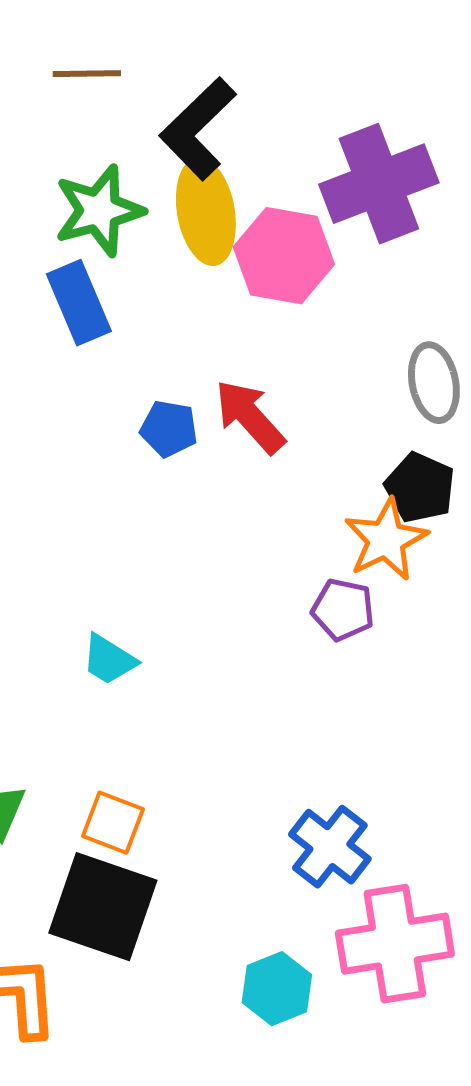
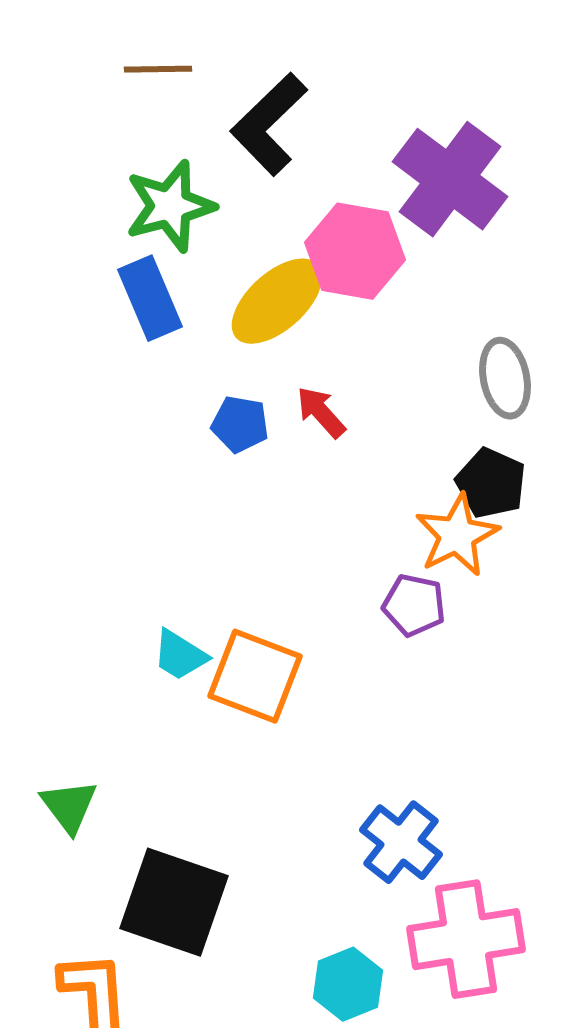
purple cross: (379, 184) -> (450, 179), turned -32
yellow ellipse: (206, 212) -> (277, 301), moved, turned 58
red arrow: (250, 417) -> (321, 412), size x0.7
orange square: (113, 823) -> (255, 676), moved, size x1.5

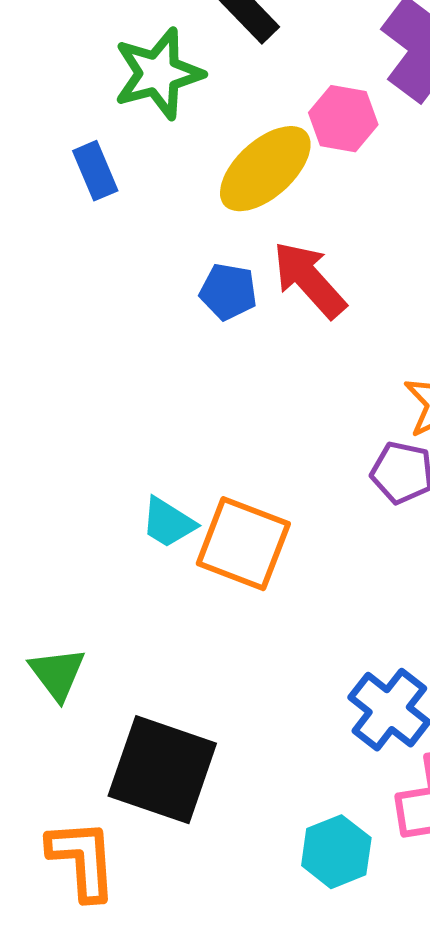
pink hexagon: (355, 251) -> (343, 119), size x0.7
blue rectangle: (150, 298) -> (95, 171), moved, size x0.7
red arrow: (321, 412) -> (309, 280), size x1.5

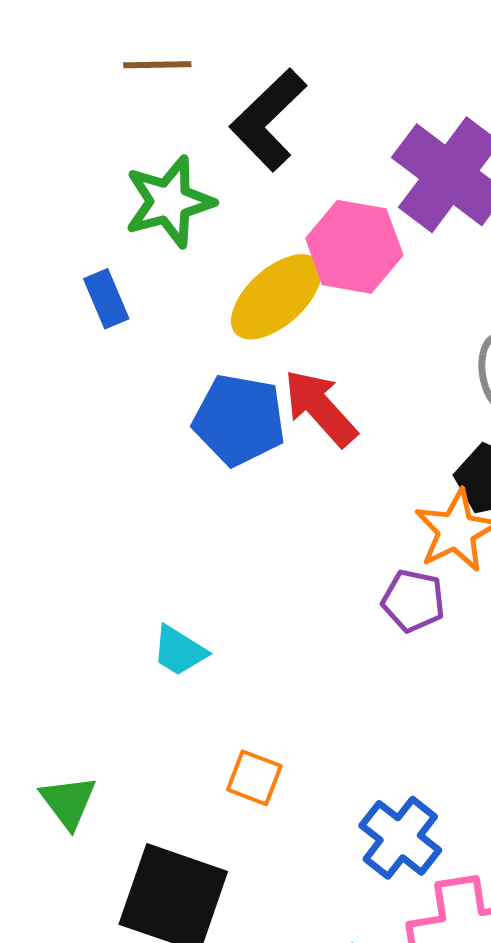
pink hexagon: (343, 119) -> (354, 247), size x1.4
blue pentagon: (228, 292) -> (239, 420), size x1.6
orange square: (243, 544) -> (254, 778), moved, size x0.6

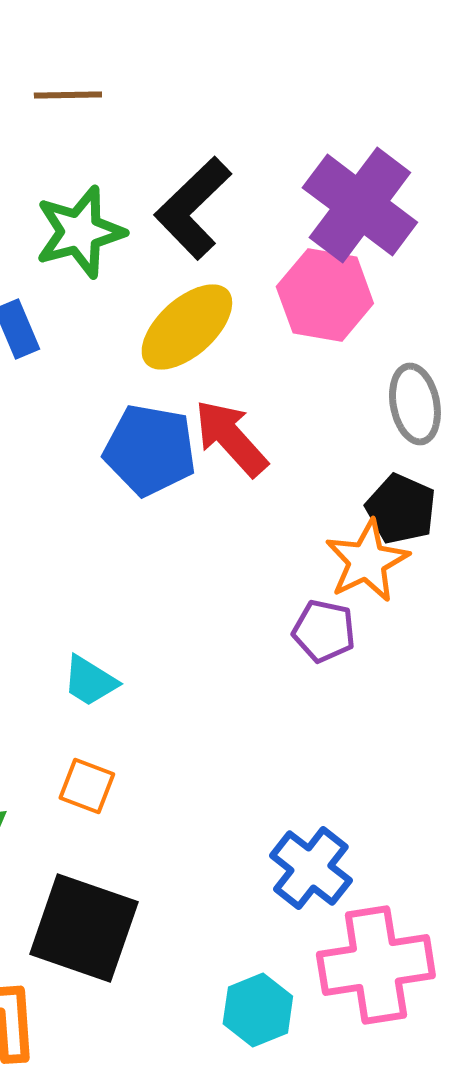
black L-shape: (268, 120) -> (193, 208), moved
pink hexagon: (354, 247) -> (325, 295), moved
orange square: (254, 778) -> (87, 786), moved

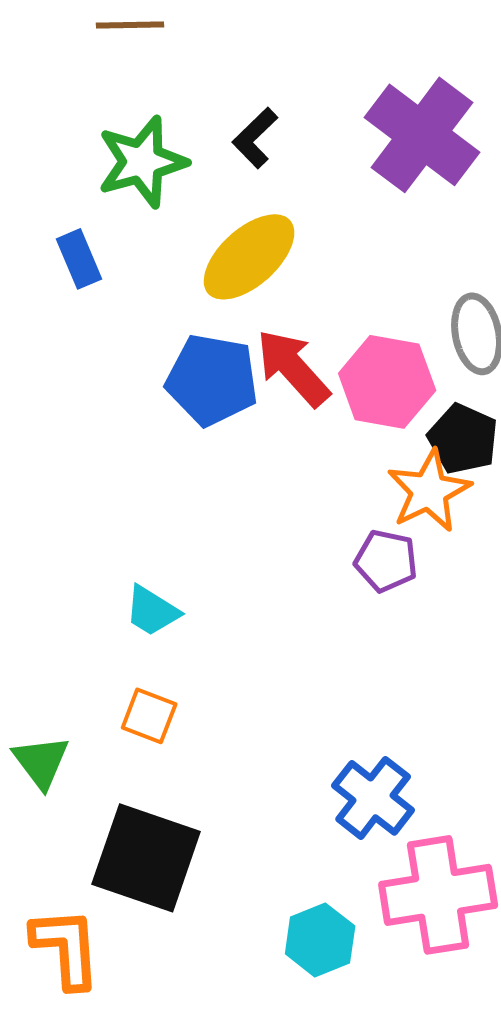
black L-shape: (193, 208) -> (255, 138), size x0.6
pink hexagon: (325, 295) -> (387, 382), moved

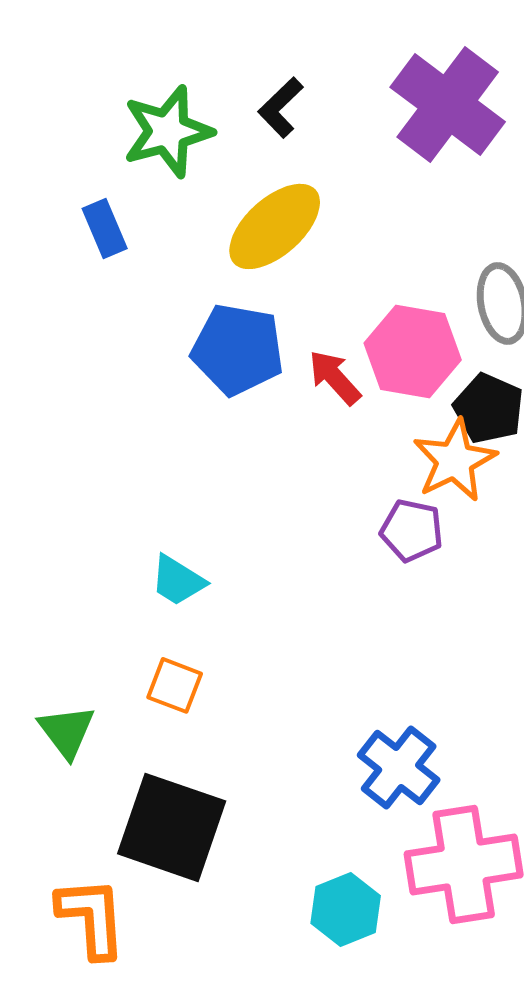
red arrow: (293, 368) -> (335, 377), moved, size x0.7

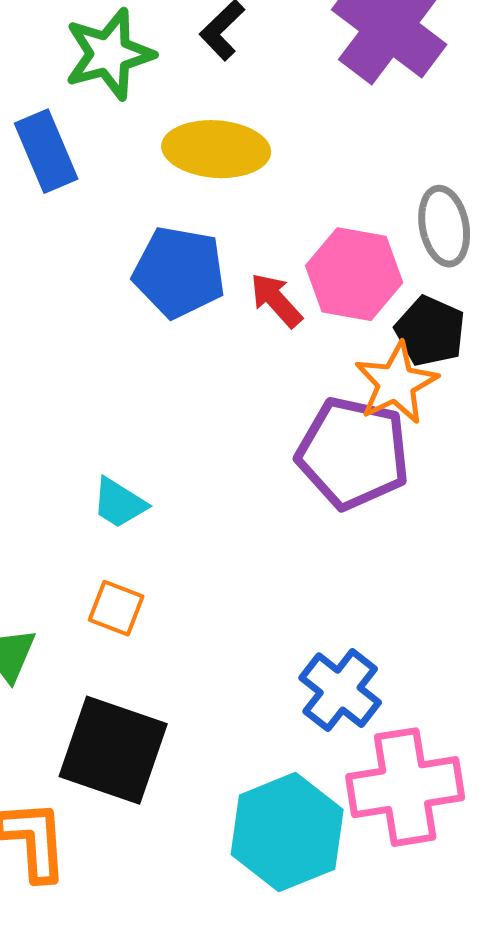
yellow ellipse: (275, 226) -> (216, 149), turned 46
blue rectangle: (105, 228) -> (46, 151), size x1.4
purple pentagon: (412, 530) -> (353, 453), size x1.8
cyan hexagon: (346, 909) -> (287, 832), size x1.6

